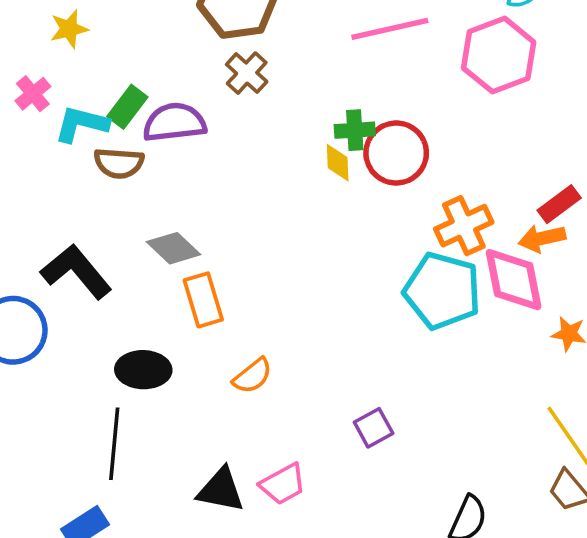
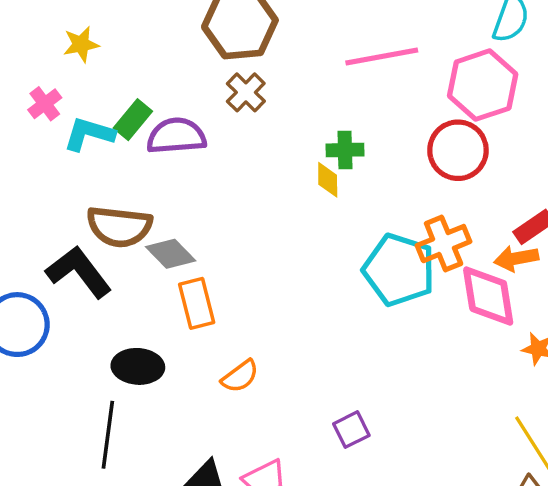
red circle: (396, 153) -> (458, 150), moved
brown semicircle: (119, 163) -> (119, 227), moved, size x1.4
cyan pentagon: (442, 291) -> (399, 270), moved

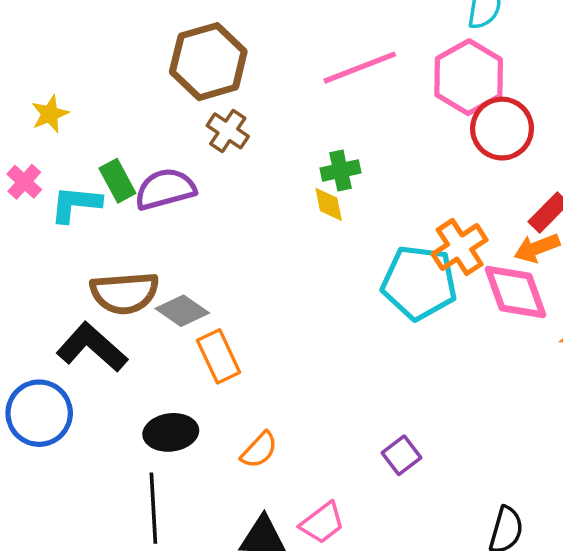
green rectangle: (133, 120) -> (117, 181), turned -57
red circle: (458, 150) -> (502, 129), moved
orange semicircle: (240, 376) -> (259, 450), moved

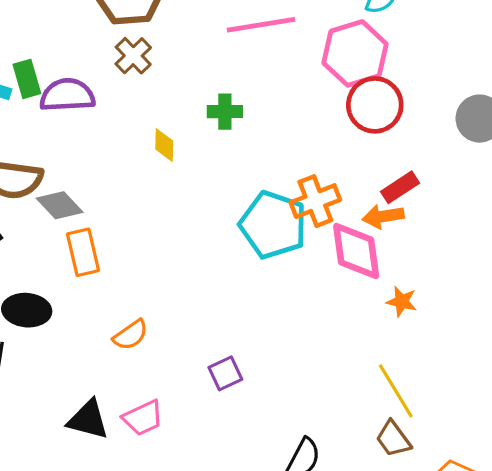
yellow diamond: (329, 204) -> (164, 145), moved
orange semicircle: (259, 450) -> (131, 335), moved

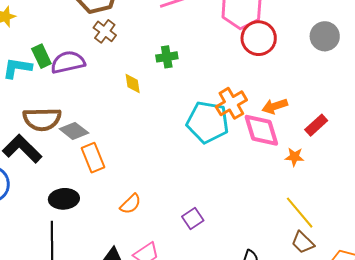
red rectangle: (400, 187) -> (316, 125), moved

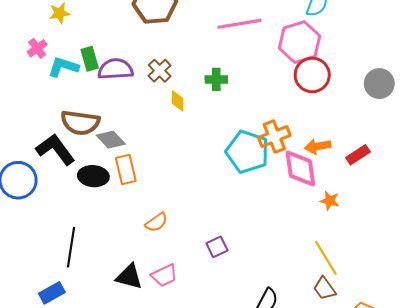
brown cross: (105, 31) -> (160, 71), moved
red rectangle: (316, 125) -> (358, 155), moved
black ellipse: (64, 199) -> (93, 176), moved

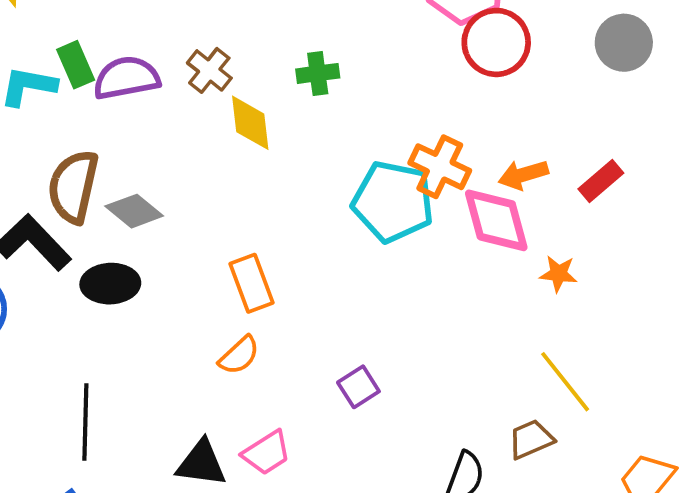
yellow diamond: (178, 101) -> (250, 123), size x1.4
brown semicircle: (80, 123) -> (73, 187), turned 102
orange cross: (274, 137) -> (440, 167), turned -36
orange rectangle: (126, 170) -> (251, 283), moved
brown trapezoid: (324, 289) -> (531, 439), moved, turned 110

